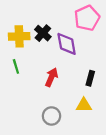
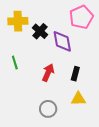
yellow cross: (19, 36) -> (18, 21), moved
black rectangle: (90, 78) -> (75, 74), moved

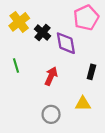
yellow cross: (18, 21) -> (19, 22), turned -36
black rectangle: (75, 74) -> (91, 72), moved

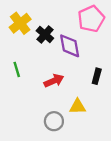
red arrow: (51, 76) -> (54, 81), turned 42
yellow triangle: (83, 104) -> (78, 107), moved

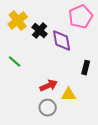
green line: (17, 69) -> (15, 62), turned -32
red arrow: (54, 81) -> (49, 86), moved

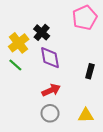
yellow cross: (18, 21) -> (19, 43), moved
purple diamond: (62, 41) -> (50, 58), moved
yellow triangle: (69, 95) -> (86, 115), moved

